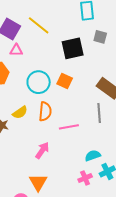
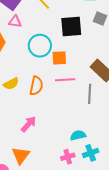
orange square: (65, 81) -> (59, 58), turned -35
cyan circle: (39, 82) -> (40, 46), moved
pink line: (69, 127) -> (65, 80), moved

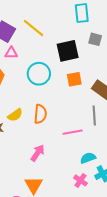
orange square: (59, 58) -> (74, 79), moved
pink line: (65, 80) -> (73, 132), moved
pink cross: (68, 157) -> (80, 180), turned -32

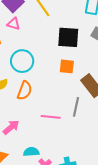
cyan circle: (39, 74) -> (22, 61), moved
cyan semicircle: (88, 158) -> (31, 152), moved

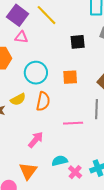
black square: (68, 37) -> (78, 42), size x0.7
orange square: (67, 66) -> (70, 77), moved

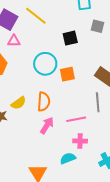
cyan circle: (36, 73) -> (45, 64), moved
pink arrow: (36, 140) -> (47, 125), moved
pink cross: (75, 172) -> (80, 141), moved, turned -32

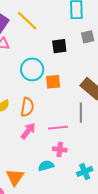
gray square: (98, 26) -> (88, 37), turned -32

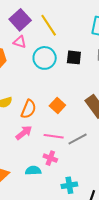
cyan circle: (32, 69) -> (45, 58), moved
orange square: (53, 82) -> (57, 105), moved, turned 35
gray line: (81, 113) -> (78, 139), moved, turned 48

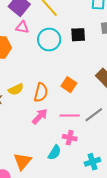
cyan semicircle: (33, 171) -> (55, 153), turned 133

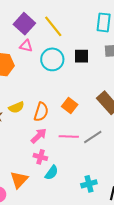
pink cross: (70, 138) -> (40, 157), moved

